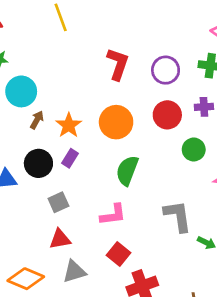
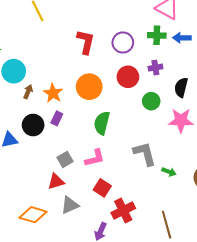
gray square: (58, 202) -> (65, 159), moved

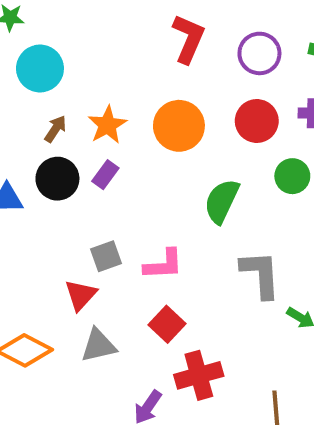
brown arrow: (28, 92) -> (55, 129), moved
green semicircle: (102, 123) -> (222, 201), moved
red triangle: (56, 181) -> (81, 295), turned -42

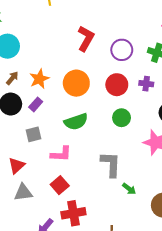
green circle: (292, 176) -> (122, 118), moved
green semicircle: (222, 201) -> (76, 122), moved, turned -140
gray square: (106, 256) -> (33, 134), moved

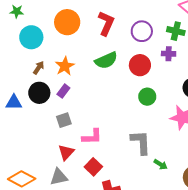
orange circle: (76, 83) -> (67, 22), moved
purple cross: (146, 84) -> (169, 54), moved
green semicircle: (76, 122) -> (106, 60), moved
red triangle: (17, 165) -> (66, 152), moved

